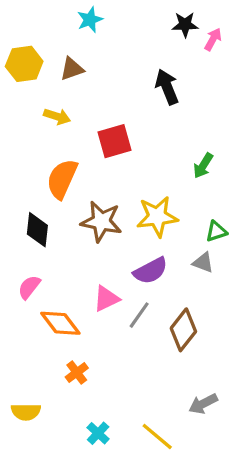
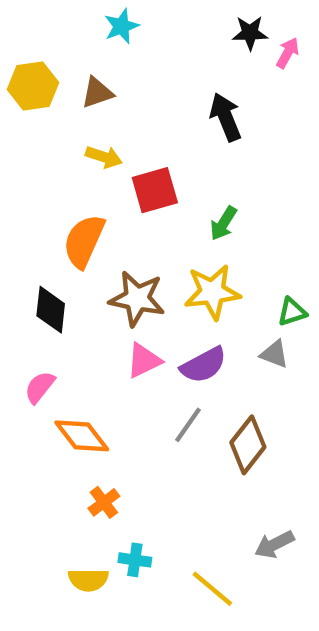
yellow arrow: (57, 116) -> (104, 157), moved
green arrow: (203, 166) -> (223, 223), moved
pink triangle: (106, 299) -> (144, 361), moved
yellow semicircle: (26, 412) -> (88, 580), moved
cyan cross: (98, 433) -> (135, 560), moved, turned -35

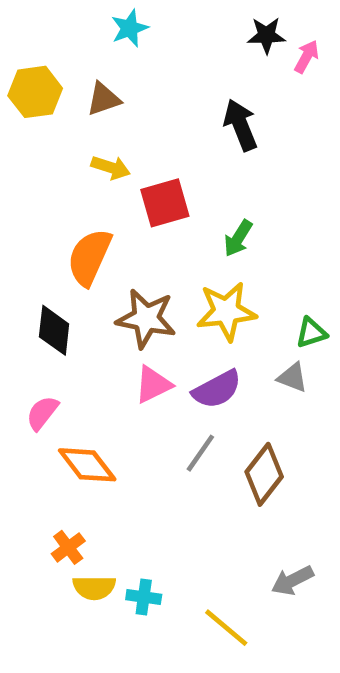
orange cross: (104, 502) -> (68, 547), moved
yellow semicircle: (88, 580) -> (94, 588), moved

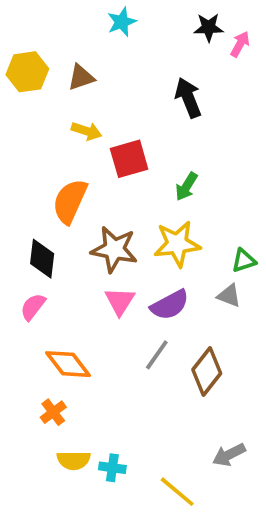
cyan star: (130, 28) -> (122, 22), moved
pink triangle: (153, 385) -> (120, 301), turned -32
pink semicircle: (42, 413) -> (33, 307), moved
orange cross: (68, 547) -> (53, 412), moved

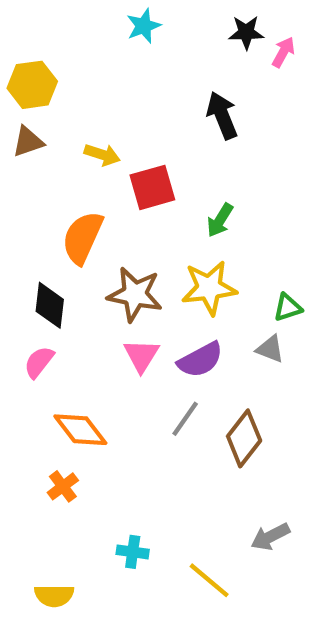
brown triangle: (81, 77) -> (28, 142), moved
yellow semicircle: (74, 460) -> (54, 596), moved

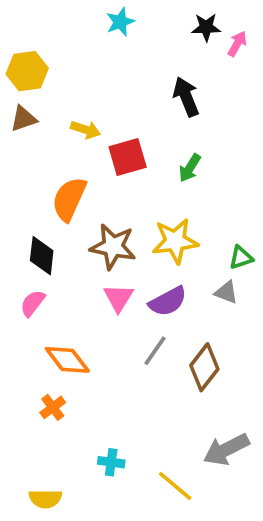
green arrow: (220, 220) -> (190, 168), moved
gray arrow: (270, 537) -> (226, 449), size x1.4

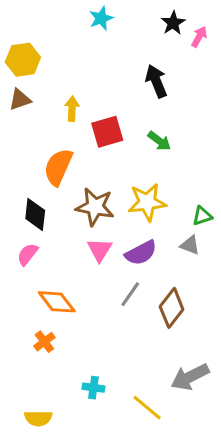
black star: (206, 27) -> (173, 23), turned -30
yellow arrow: (86, 130) -> (72, 109), turned -105
green arrow: (190, 168) -> (159, 141), turned -85

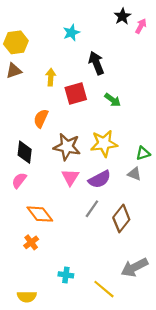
cyan star: (101, 18) -> (71, 33), moved
black arrow: (156, 81) -> (96, 63), moved
orange semicircle: (58, 167) -> (41, 118), size x0.7

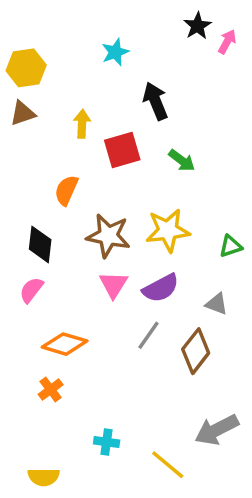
gray triangle: (134, 174) -> (217, 304), moved
orange diamond: (40, 214) -> (65, 344), turned -36

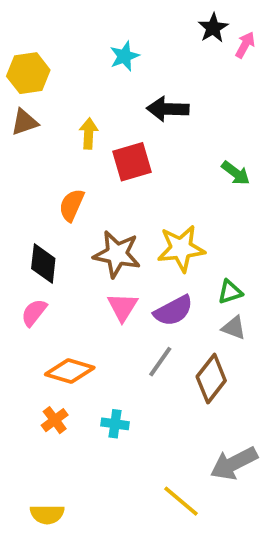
black arrow: (155, 101) -> (168, 109), turned -66
green arrow: (182, 160) -> (236, 173), moved
green triangle: (231, 246) -> (230, 292), moved
cyan cross: (107, 442) -> (115, 424), moved

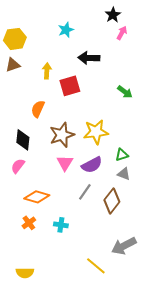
pink arrow: (245, 45) -> (122, 33), moved
brown star: (117, 254) -> (62, 135), turned -30

